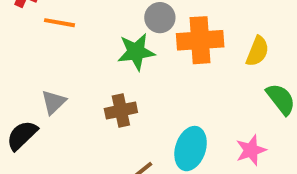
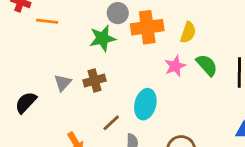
gray triangle: (54, 102) -> (63, 83), moved
pink star: (251, 150) -> (175, 66), moved

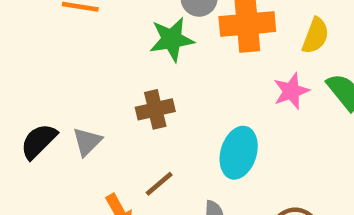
gray triangle: (63, 83) -> (87, 142), moved
brown line: (111, 123) -> (159, 184), moved

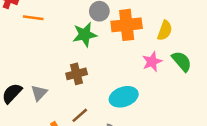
cyan ellipse: (239, 153) -> (124, 97), turned 56

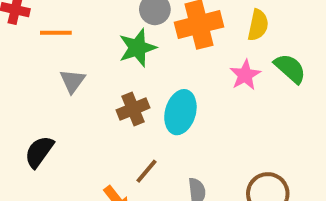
gray triangle: (39, 93) -> (72, 81), moved
cyan ellipse: (124, 97) -> (180, 112), moved, turned -48

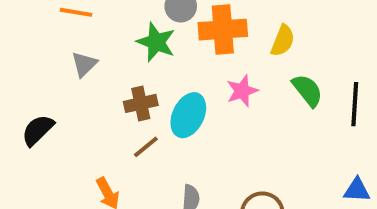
green star: (137, 48) -> (156, 42), turned 30
pink star: (245, 75) -> (242, 91), moved
brown line: (147, 171) -> (146, 147), moved

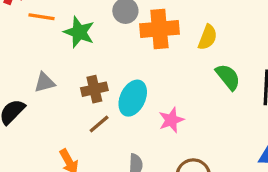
green star: (156, 42) -> (79, 32), moved
gray triangle: (84, 64) -> (45, 82), moved, turned 30
pink star: (242, 91) -> (171, 120), moved

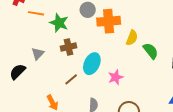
yellow semicircle: (208, 37) -> (132, 38), moved
gray triangle: (45, 82) -> (38, 54), turned -32
brown cross: (94, 89) -> (69, 47), moved

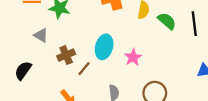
brown cross: (69, 47) -> (66, 55), moved
gray triangle: (38, 54) -> (41, 35), moved, turned -32

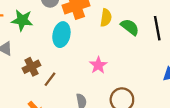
cyan ellipse: (104, 47) -> (61, 35), moved

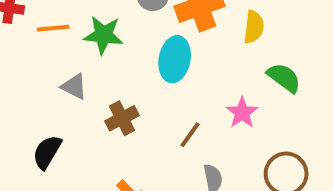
green semicircle: (130, 27) -> (284, 78), moved
brown line: (50, 79) -> (190, 135), moved

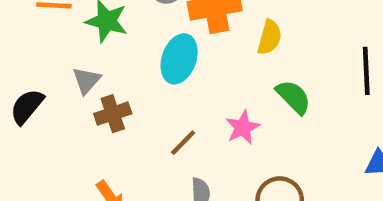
gray triangle: (74, 86) -> (86, 80), moved, turned 36
black semicircle: (47, 152) -> (27, 107), moved

